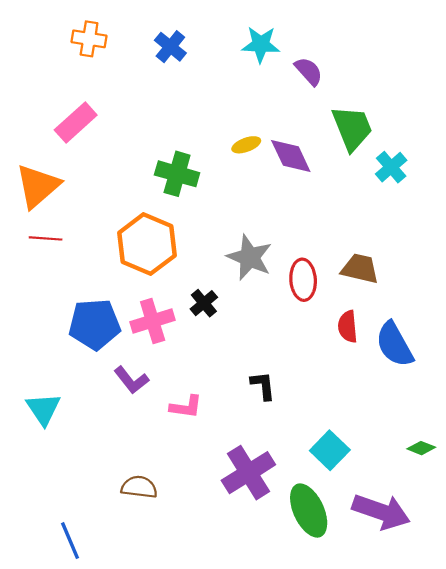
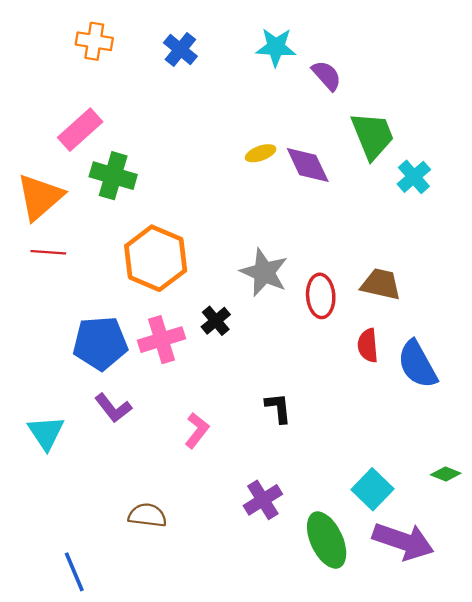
green cross: (177, 174) -> (113, 176), moved
purple L-shape: (131, 380) -> (113, 408), moved
pink L-shape: (186, 407) -> (197, 430), turned -60
cyan square: (330, 450) -> (373, 489), moved
purple cross: (248, 473) -> (263, 500), size x0.7

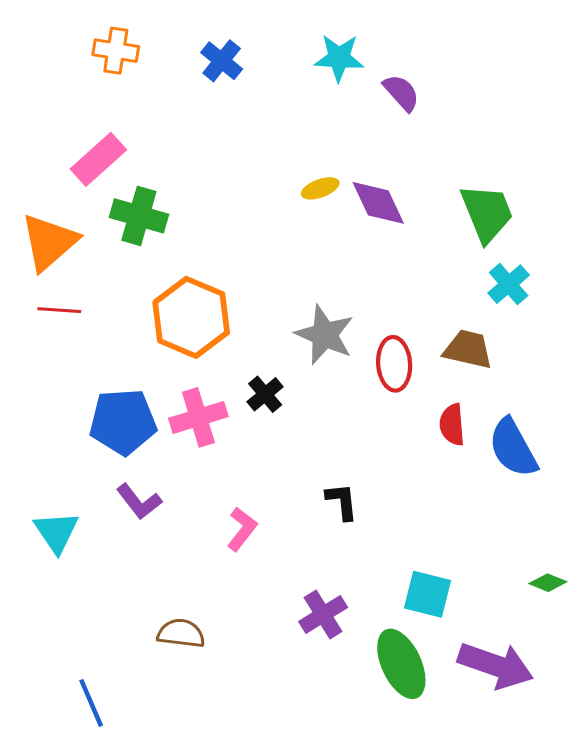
green trapezoid: (373, 136) -> (487, 213), moved
cyan cross: (414, 177) -> (509, 284), moved
cyan square: (373, 489) -> (427, 594), moved, turned -30

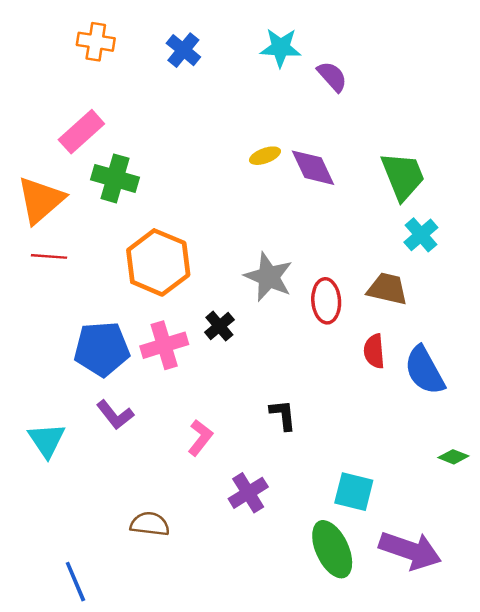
green diamond: (548, 583) -> (453, 457), moved
purple cross: (323, 615) -> (248, 493), moved

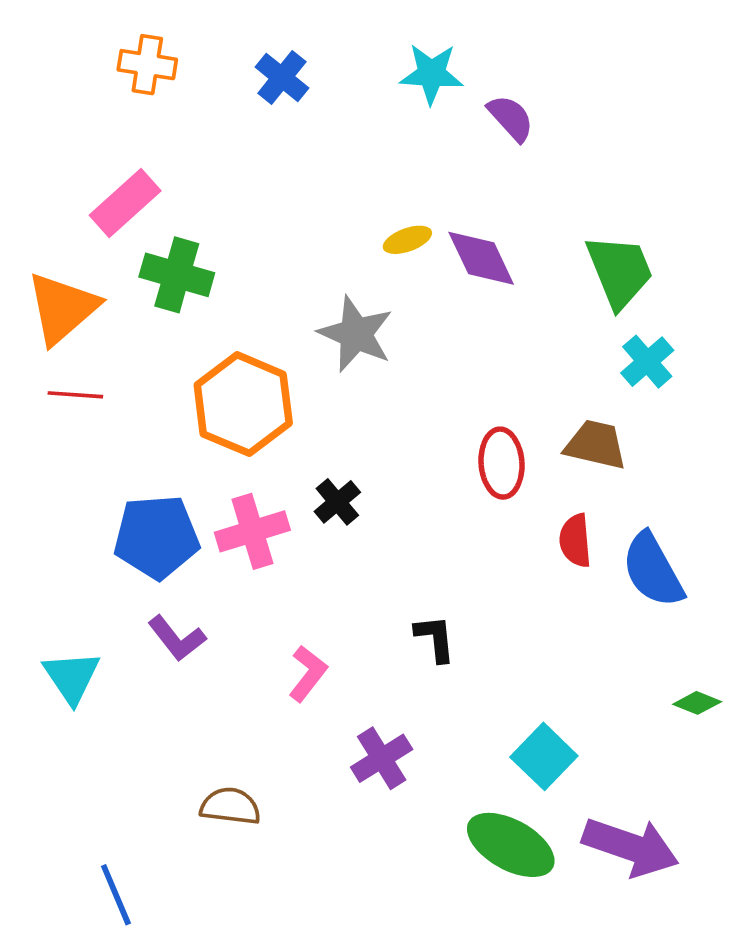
gray star: (269, 277) -> (356, 334), moved
cyan square: (354, 492) -> (544, 756), turned 30
green ellipse: (332, 549) -> (511, 845), turned -36

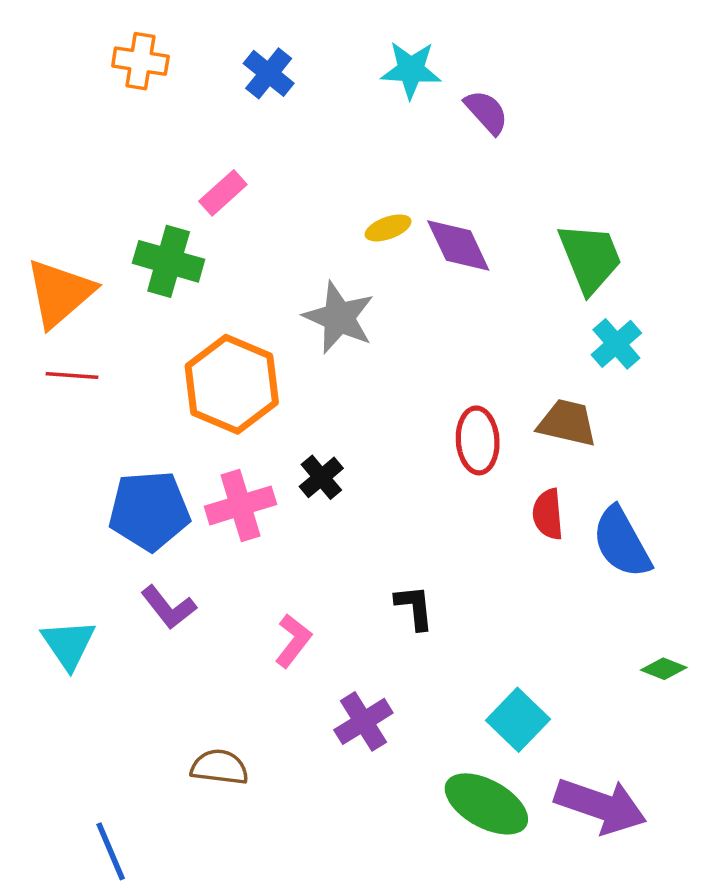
pink rectangle: (125, 203) -> (223, 193), moved, size x0.7

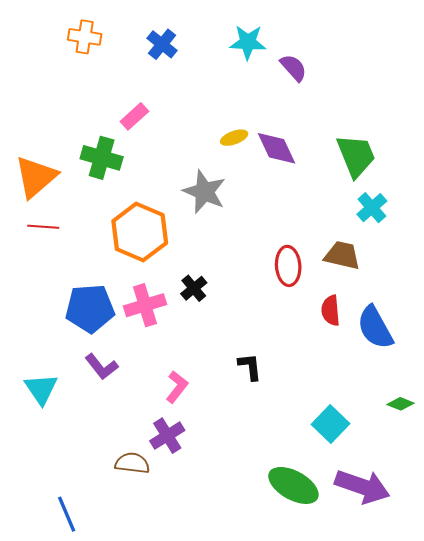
cyan square: (518, 720) -> (331, 424), moved
purple cross: (363, 721) -> (167, 436), moved

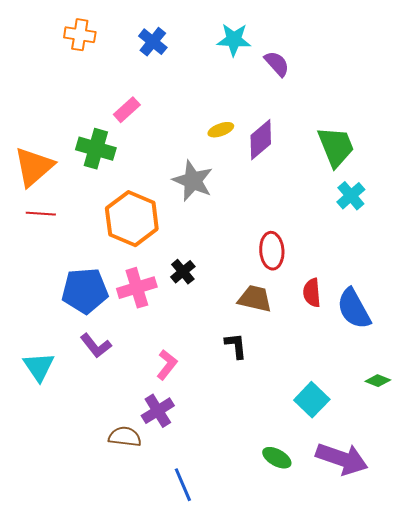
purple diamond: (276, 148) -> (261, 140), turned 75
brown trapezoid: (342, 255) -> (255, 299), moved
green ellipse: (293, 485) -> (277, 458), size x0.6
blue line: (67, 514) -> (183, 485), moved

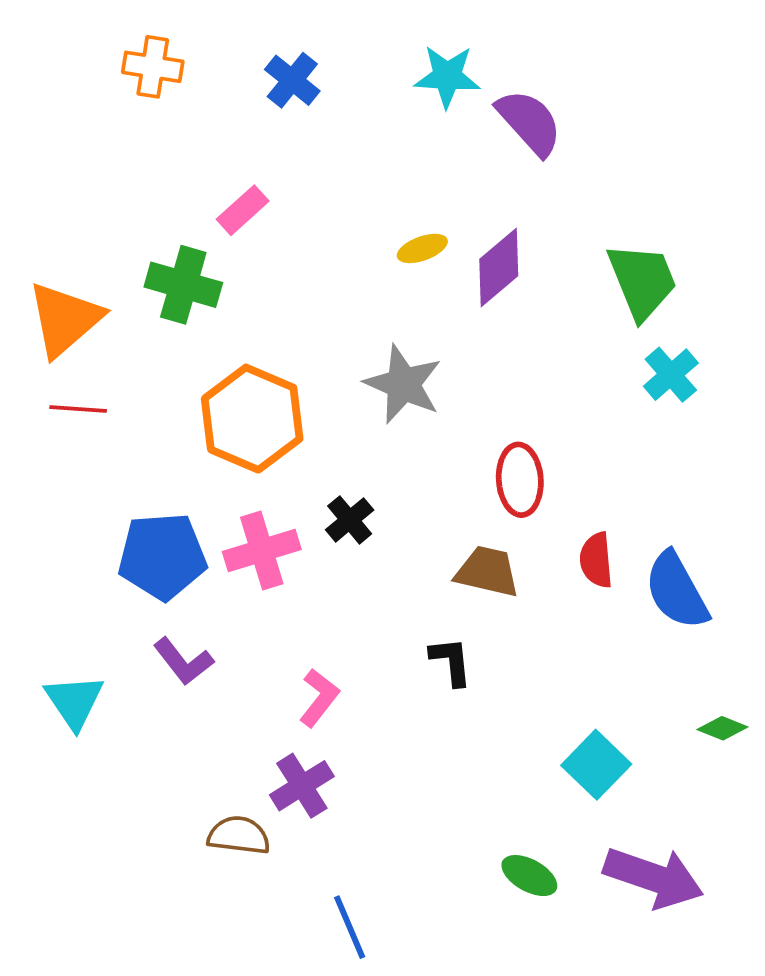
purple semicircle: (277, 64) -> (529, 122), size x1.4
gray star: (193, 181) -> (403, 384), moved

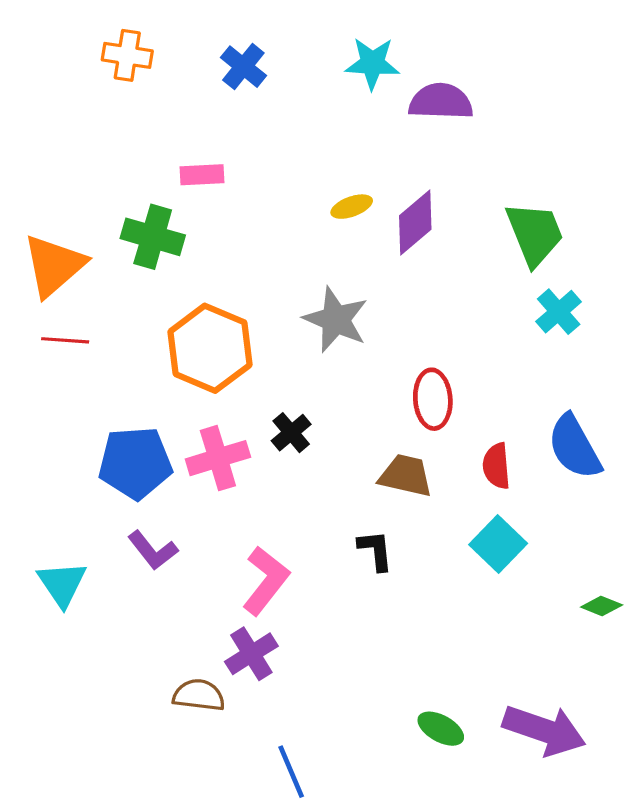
purple semicircle: (529, 122) -> (441, 102), turned -46
pink rectangle: (243, 210) -> (202, 175), turned 39
blue semicircle: (677, 591) -> (574, 447), moved
pink L-shape: (319, 698) -> (266, 581), size x1.4
cyan square: (596, 765) -> (498, 544), moved

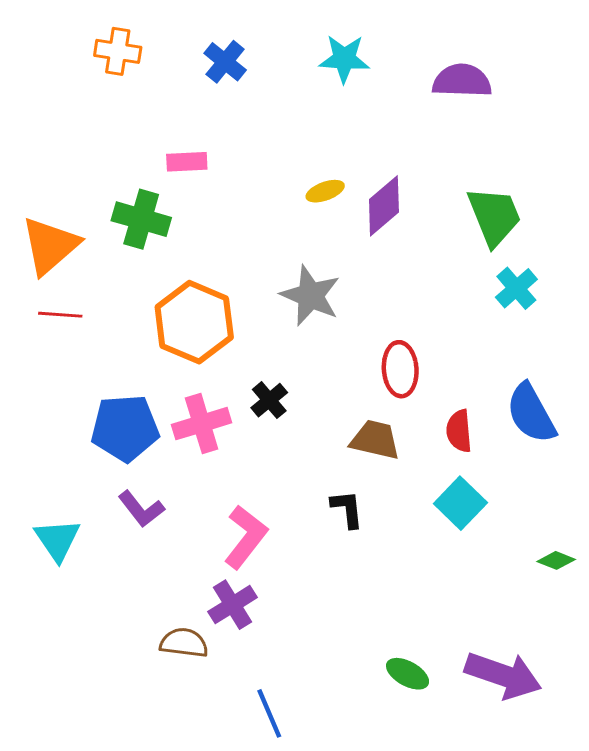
purple semicircle: (441, 102) -> (462, 81), moved

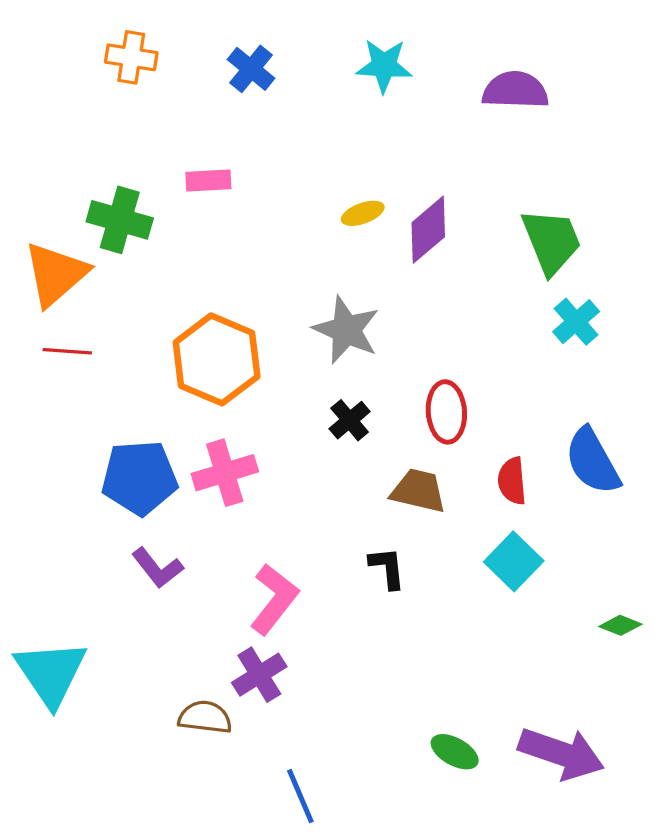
green cross: (141, 219) -> (120, 220), moved
black cross: (269, 400) -> (350, 420), moved
cyan triangle: (57, 540) -> (51, 673), moved, size x1.4

